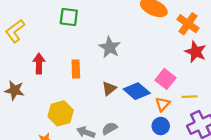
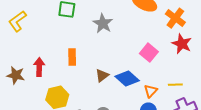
gray star: (110, 47) -> (103, 23), moved
red arrow: (39, 64) -> (39, 67), moved
pink square: (166, 79) -> (149, 53), moved

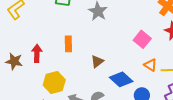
blue diamond: (127, 79) -> (121, 79), moved
orange triangle: (151, 91) -> (150, 65), moved, turned -40

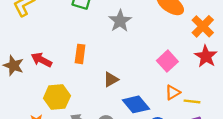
red arrow: (37, 53) -> (41, 60), turned -72
orange triangle: (150, 65) -> (173, 92), turned 48

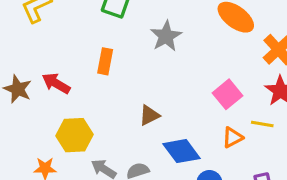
orange rectangle: (80, 54) -> (105, 61), moved
yellow line: (192, 101) -> (262, 124), moved

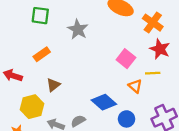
orange rectangle: (105, 61) -> (42, 54), turned 56
brown triangle: (149, 115) -> (53, 85), moved
orange triangle: (233, 137) -> (135, 86), turned -40

